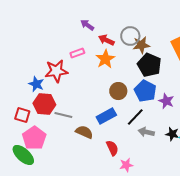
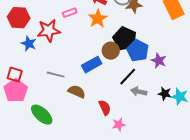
black pentagon: (149, 65) -> (125, 39), moved
red hexagon: (44, 104) -> (19, 18), moved
blue rectangle: (106, 116) -> (92, 65), moved
pink pentagon: (34, 138) -> (16, 91), moved
green ellipse: (23, 155) -> (42, 115), moved

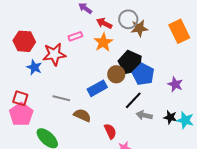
purple star: (159, 61) -> (175, 84), moved

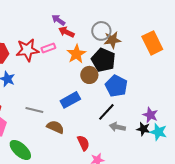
red arrow: (104, 23) -> (66, 32), moved
red star: (54, 54) -> (27, 50), moved
black pentagon: (130, 62) -> (103, 60), moved
brown circle: (116, 74) -> (89, 75), moved
purple star: (175, 84) -> (150, 115), moved

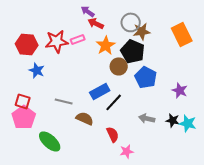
black line: (106, 112) -> (114, 102), moved
purple star: (150, 115) -> (180, 90), moved

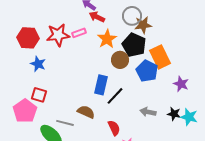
orange rectangle: (182, 34) -> (160, 57), moved
blue rectangle: (100, 91) -> (101, 85), turned -48
red square: (23, 101) -> (39, 95), moved
gray line: (64, 101) -> (65, 123), moved

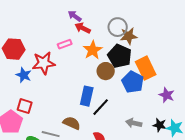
red star: (58, 35) -> (44, 63), moved

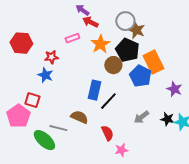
brown star: (129, 36) -> (136, 30), turned 30
red star: (44, 63) -> (51, 57), size x0.6
blue star: (24, 75) -> (45, 75), moved
gray arrow: (134, 123) -> (141, 117), turned -49

